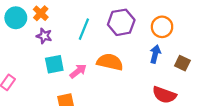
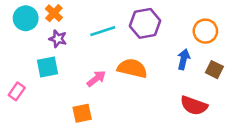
orange circle: (162, 27) -> (205, 31), moved
cyan line: (84, 29) -> (103, 31), turned 50
cyan square: (54, 64) -> (47, 67), moved

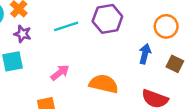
orange semicircle: (132, 68) -> (104, 84), moved

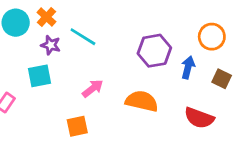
purple hexagon: (107, 19) -> (154, 51), moved
cyan line: (66, 26) -> (83, 37), moved, turned 50

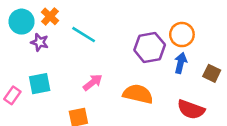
orange circle: (212, 37) -> (182, 35), moved
purple star: (51, 45) -> (40, 42), moved
cyan square: (39, 76) -> (40, 84), moved

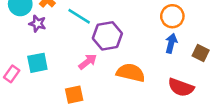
purple hexagon: (150, 47) -> (107, 36), moved

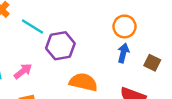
pink arrow: (88, 62) -> (23, 71), moved

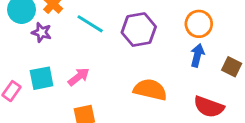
purple hexagon: (60, 46) -> (139, 30), moved

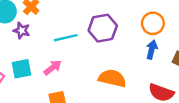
cyan line: (90, 24) -> (66, 38), moved, turned -45

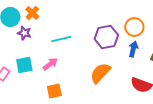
purple hexagon: (103, 28) -> (106, 37), moved
orange semicircle: (112, 78) -> (100, 73), turned -60

